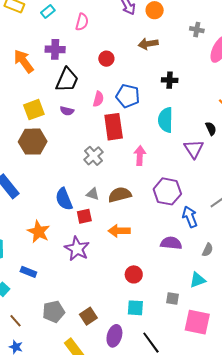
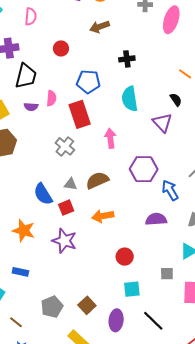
pink semicircle: (98, 99) -> (51, 98), moved

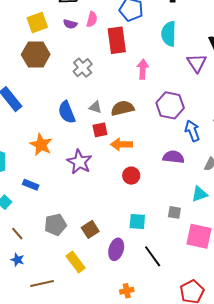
gray cross: (65, 146) -> (83, 68), moved
red square: (66, 208) -> (100, 130), moved
red circle: (125, 257) -> (131, 176), moved

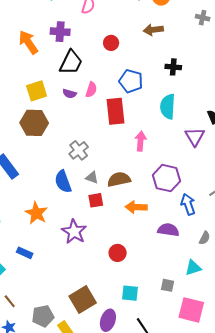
gray cross: (83, 68) -> (79, 150), moved
orange arrow: (122, 144) -> (136, 207), moved
red circle: (131, 176) -> (118, 253), moved
gray pentagon: (55, 225) -> (43, 316), moved
brown square: (90, 229) -> (83, 299), size x1.5

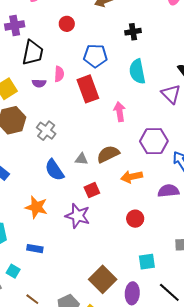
gray cross: (79, 150) -> (46, 131), moved
red square: (96, 200) -> (92, 190), moved
red circle: (118, 253) -> (135, 219), moved

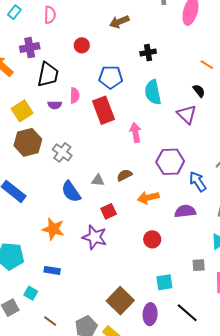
brown semicircle: (108, 154) -> (124, 175), size x0.7

